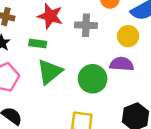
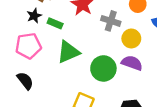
yellow circle: (128, 36) -> (131, 38), moved
green rectangle: (38, 44) -> (55, 23), moved

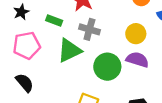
black star: (34, 16) -> (21, 12), moved
gray cross: (111, 21) -> (89, 29), moved

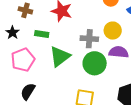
gray cross: (89, 29) -> (89, 39), moved
black semicircle: (25, 83) -> (28, 91), turned -96

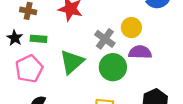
green rectangle: (42, 34) -> (39, 39), moved
gray cross: (89, 39) -> (105, 39), turned 36

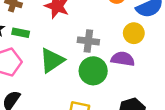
yellow circle: (131, 28) -> (134, 33), moved
gray cross: (105, 39) -> (88, 41), turned -36

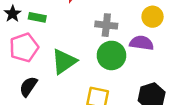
green triangle: (52, 60) -> (64, 61), moved

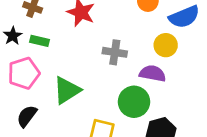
green circle: (111, 55) -> (134, 102), moved

